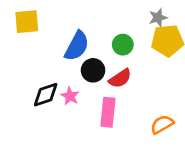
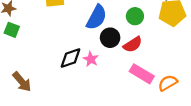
pink rectangle: (108, 112) -> (142, 74), moved, turned -65

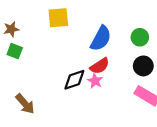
black circle: (110, 38) -> (143, 66), moved
red semicircle: (133, 44) -> (100, 66), moved

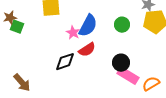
green square: (15, 51) -> (17, 27), moved
black circle: (143, 66) -> (121, 63), moved
pink star: (95, 81) -> (73, 33), moved

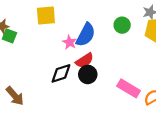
green circle: (122, 25) -> (122, 25), moved
black circle: (121, 63) -> (88, 74), moved

